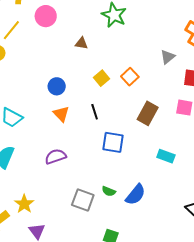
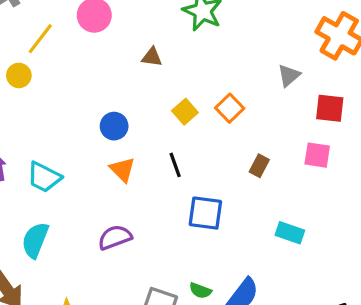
brown rectangle: (148, 113) -> (259, 166), size x0.6

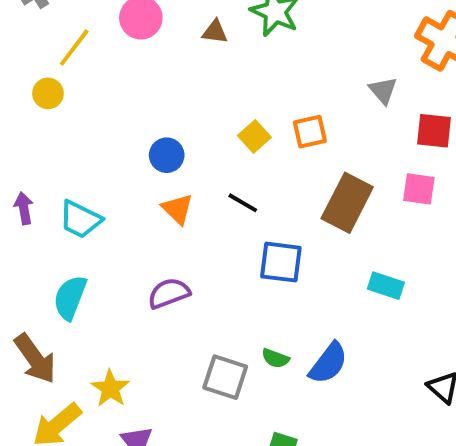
brown triangle: (152, 57) -> (215, 32), moved
gray triangle: (289, 75) -> (383, 90), turned -30
orange square: (230, 108) -> (310, 132), turned 32
black line: (175, 165) -> (243, 203), turned -40
brown rectangle: (259, 166) -> (347, 203), size x2.0

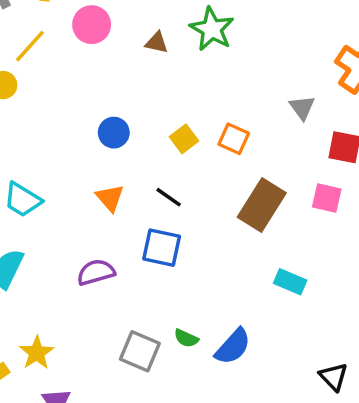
orange square: (310, 132) -> (234, 139), turned 32
blue circle: (167, 155) -> (114, 133), moved
blue square: (281, 262) -> (162, 248), moved

